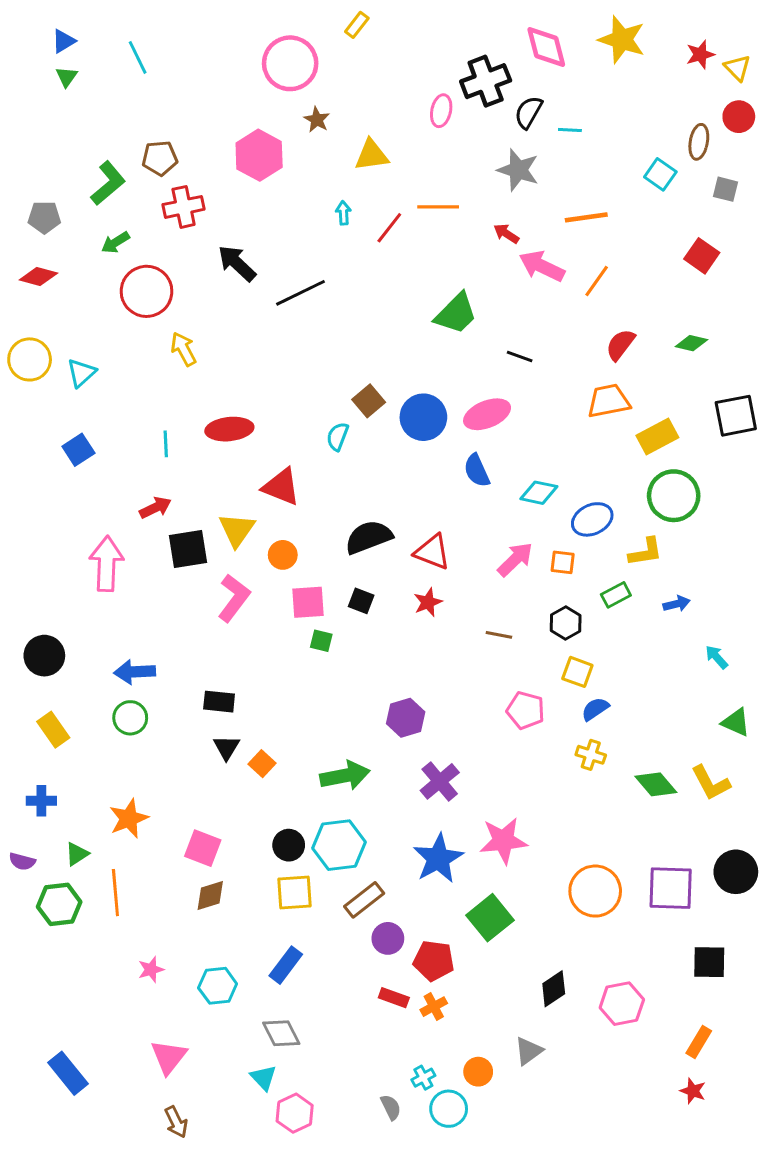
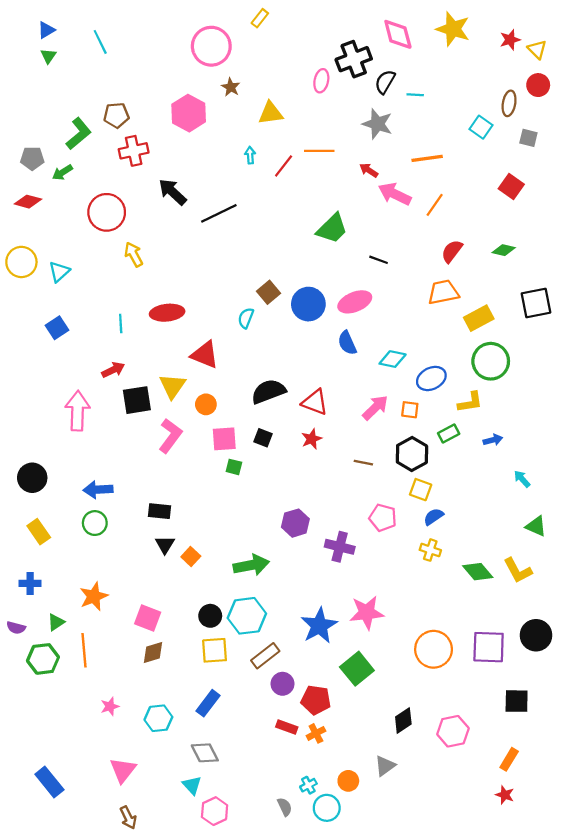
green arrow: (115, 242) -> (62, 172), moved
black hexagon: (566, 623) -> (412, 454), size x1.4
purple cross: (440, 781) -> (340, 547), moved, turned -36

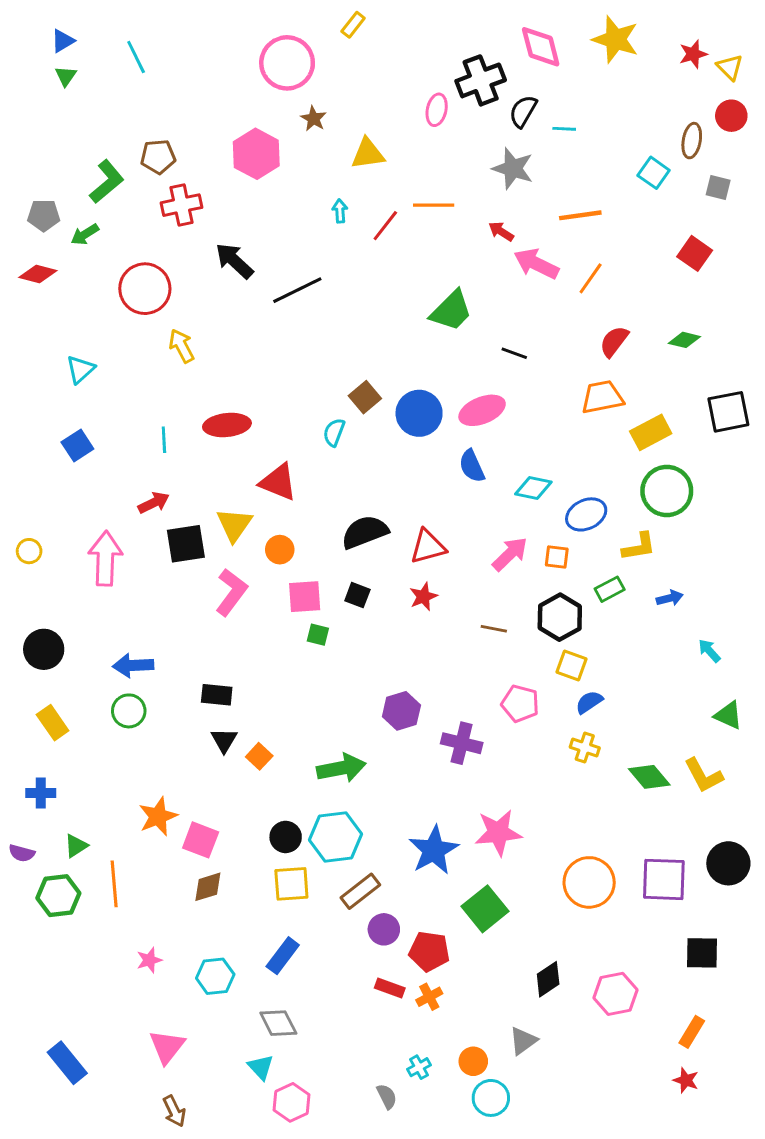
yellow circle: (21, 262) -> (29, 551), moved, size x0.6
red triangle: (315, 402) -> (428, 547), turned -36
orange star: (94, 596) -> (158, 816), moved
cyan circle: (327, 808) -> (491, 1098), moved

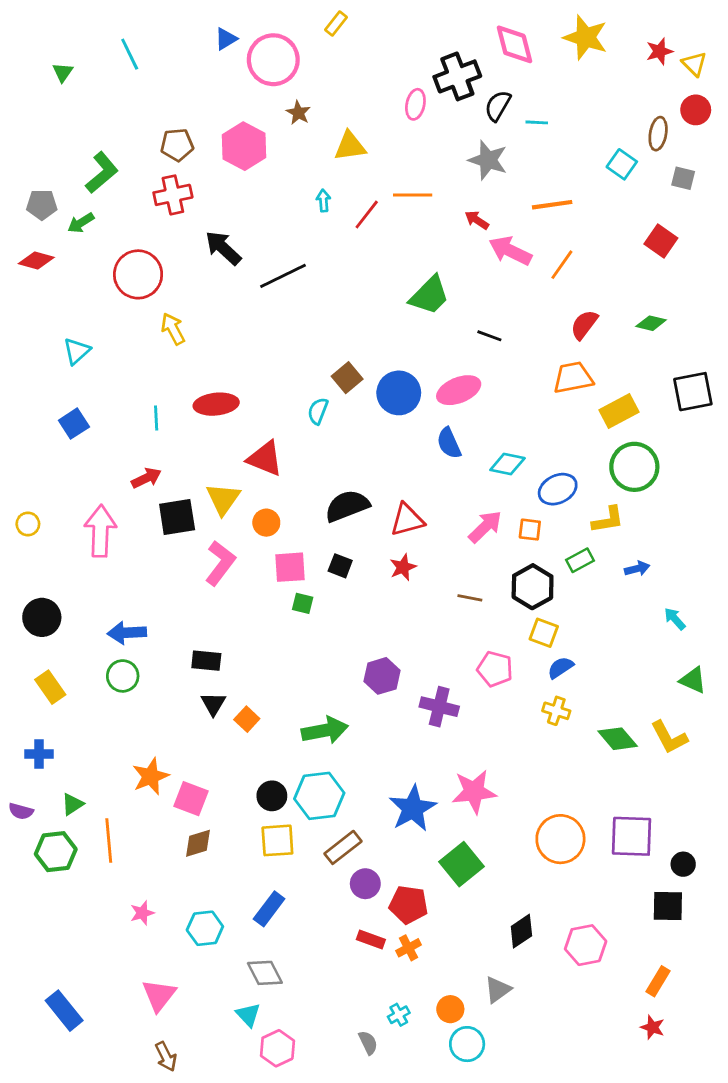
blue triangle: (63, 41) -> (226, 39), moved
brown pentagon: (158, 157) -> (177, 145), moved
black circle: (728, 863) -> (683, 864), moved, size x0.6

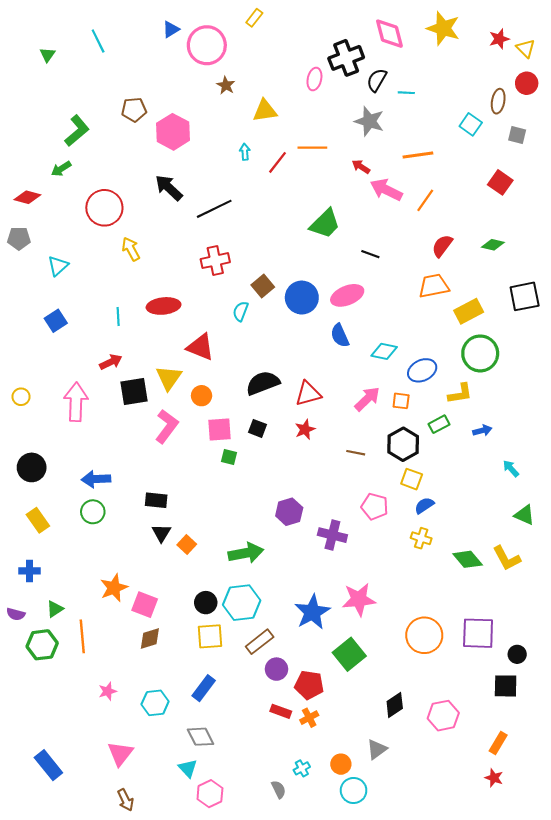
pink hexagon: (244, 146) -> (173, 132), moved
red cross: (173, 195) -> (215, 261), moved
gray pentagon: (42, 205) -> (19, 238), moved

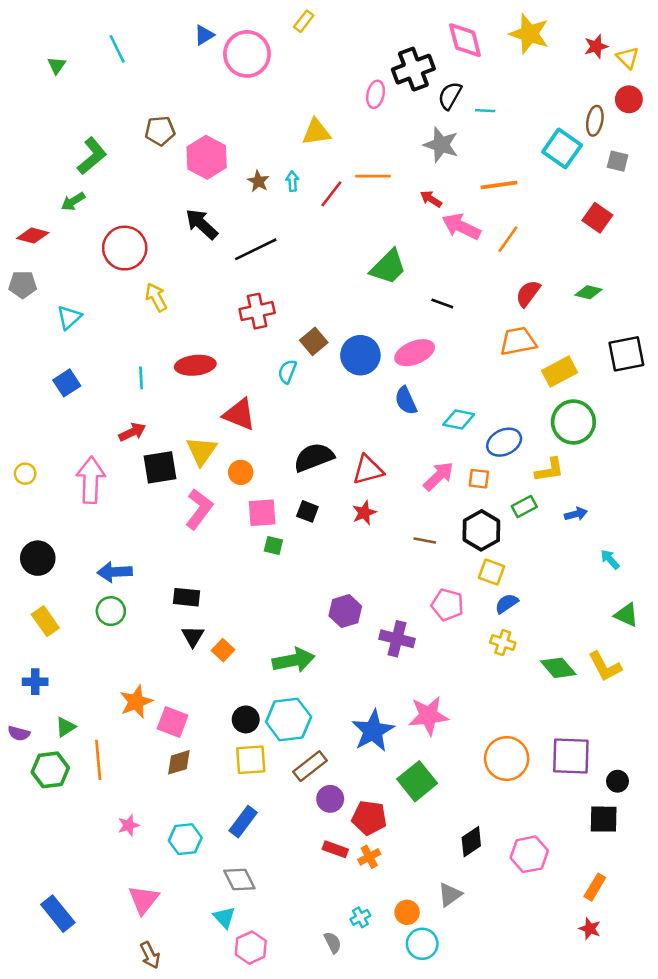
brown star: (226, 85) -> (258, 181), moved
cyan square: (471, 124) -> (562, 148), size x1.4

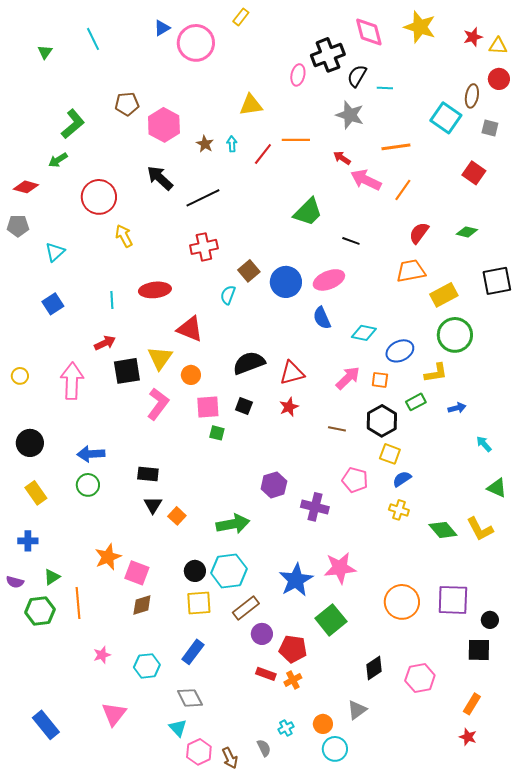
yellow triangle: (628, 58) -> (498, 46), turned -42
brown arrow: (150, 955) -> (230, 758), moved

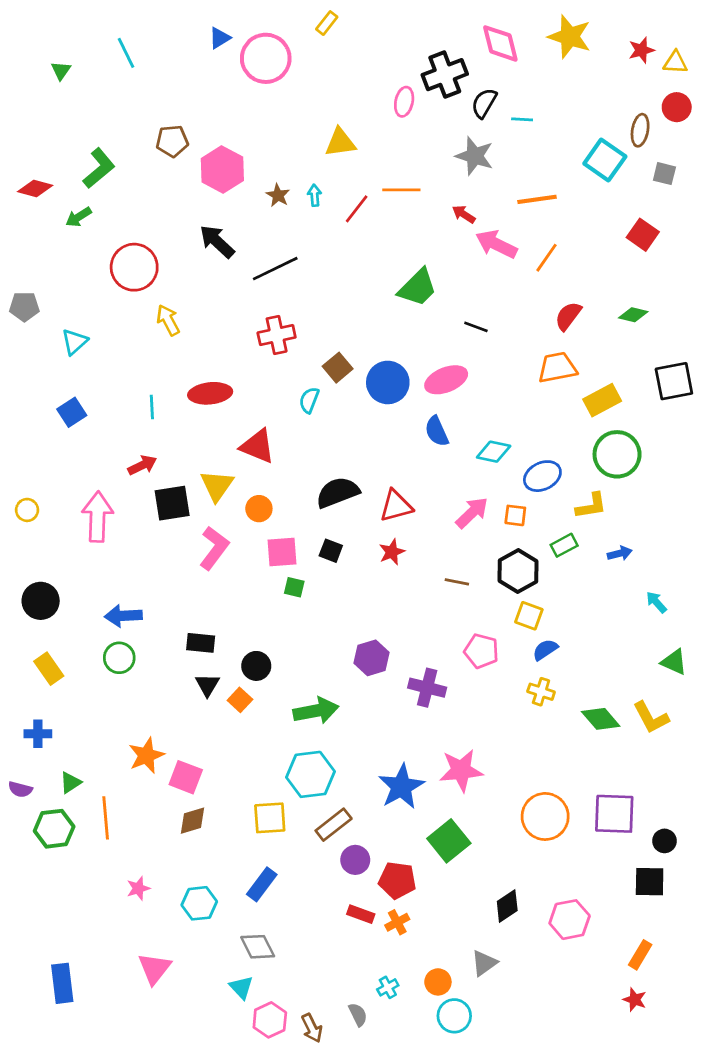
red diamond: (26, 187) -> (35, 189), moved
black circle: (195, 571) -> (256, 666), moved
blue rectangle: (46, 725) -> (62, 983), turned 32

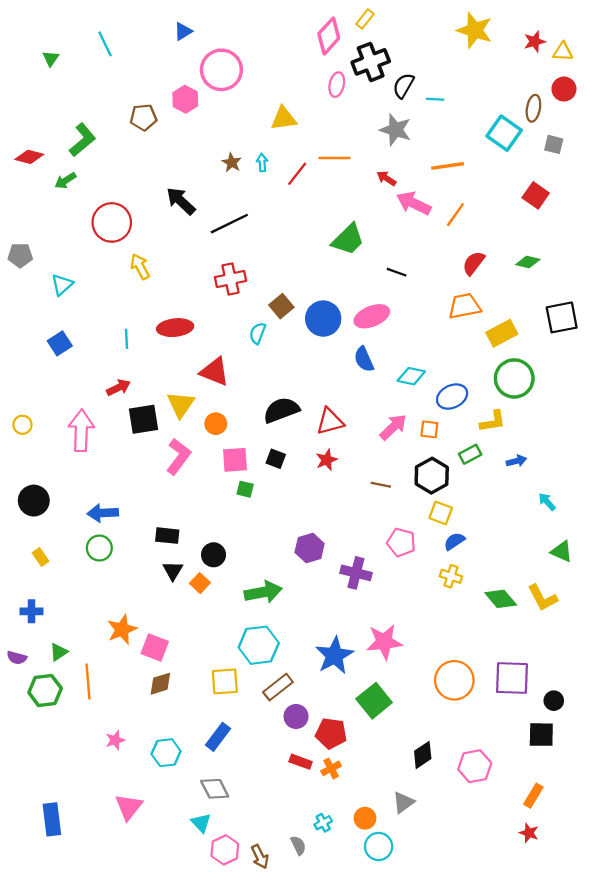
yellow rectangle: (327, 23) -> (365, 19), moved
pink diamond: (500, 43) -> (329, 36), moved, turned 57
pink circle: (266, 58) -> (221, 70), moved
pink hexagon: (222, 170) -> (185, 99), moved, size x0.7
yellow rectangle: (49, 669) -> (41, 557), size x0.7

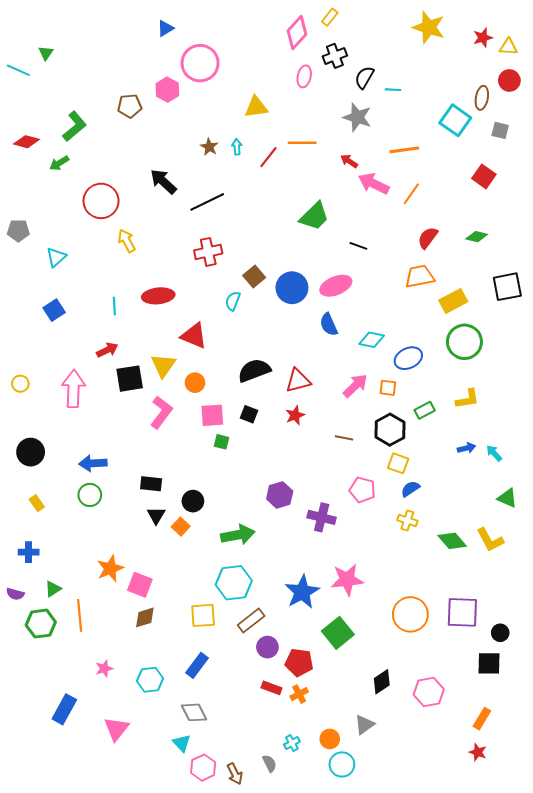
cyan line: (105, 44) -> (18, 70), moved, turned -40
black cross: (371, 62) -> (335, 56), size x0.7
yellow L-shape: (493, 421) -> (468, 399), moved
blue arrow: (516, 461) -> (467, 448), moved
blue rectangle: (52, 819) -> (64, 709), moved, turned 36

